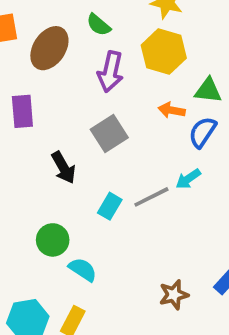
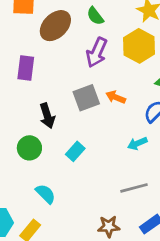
orange arrow: (172, 110) -> (116, 97), moved
gray line: (151, 197) -> (134, 188), moved
green circle: (53, 240) -> (29, 148), moved

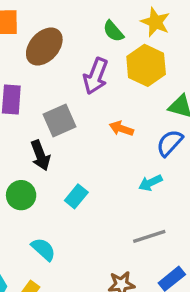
green semicircle: (95, 16) -> (113, 31), moved
gray square: (86, 98) -> (59, 121), moved

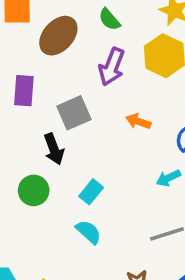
green semicircle: (113, 31) -> (109, 19), moved
cyan semicircle: (43, 249) -> (88, 232), moved

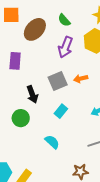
gray square: (74, 113) -> (58, 81), moved
orange arrow: (138, 121) -> (81, 79), turned -32
cyan rectangle: (91, 192) -> (61, 111), moved

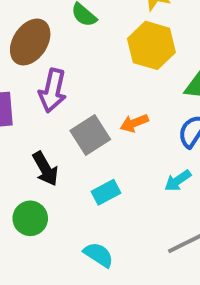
purple arrow: (65, 47) -> (53, 91), moved
cyan rectangle: (61, 111) -> (106, 192), turned 32

